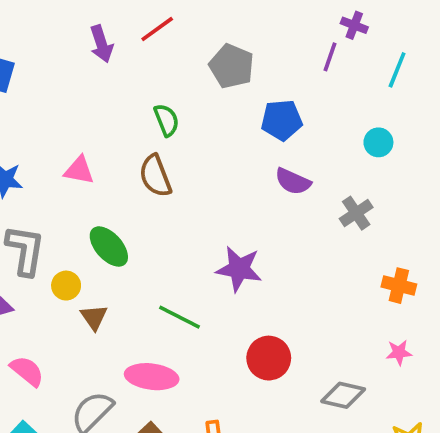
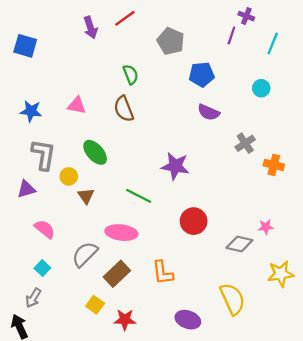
gray cross: (356, 213) -> (245, 143), moved
orange cross: (399, 286) -> (274, 165), moved
pink star: (399, 352) -> (266, 227), moved

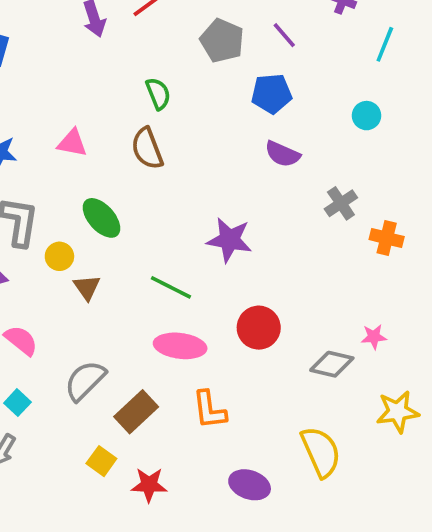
purple line: (231, 36) -> (284, 35), moved, turned -60
pink ellipse: (121, 233) -> (180, 346), moved

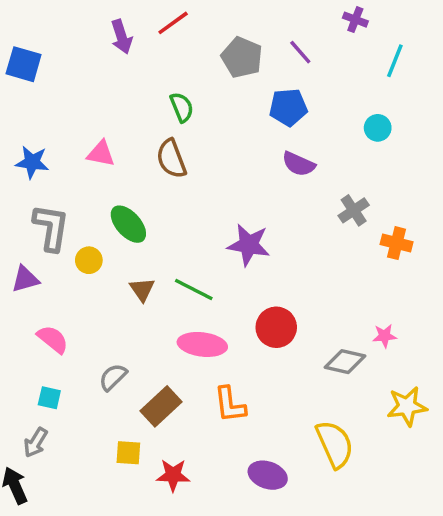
brown triangle: (87, 287) -> (142, 289), moved
gray semicircle: (85, 381) -> (113, 377), size x0.7
cyan square: (17, 403) -> (49, 398), turned -30
yellow square: (101, 461) -> (128, 453), turned -32

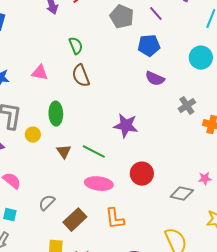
green semicircle: (182, 107) -> (76, 46), moved
cyan circle: (378, 128) -> (201, 58), size x1.5
green ellipse: (128, 224) -> (56, 114), turned 40

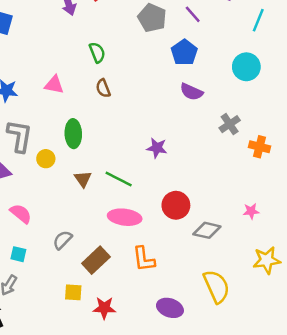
blue pentagon: (149, 46) -> (184, 52), turned -30
brown semicircle: (81, 76) -> (103, 88), size x0.7
purple star: (126, 126) -> (157, 148), size x0.7
gray diamond: (182, 194) -> (207, 230), moved

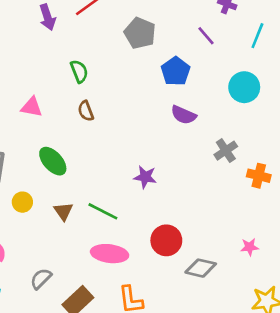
purple line: (193, 14) -> (206, 36), moved
green ellipse: (73, 134) -> (53, 161), turned -40
yellow circle: (46, 159) -> (22, 202), moved

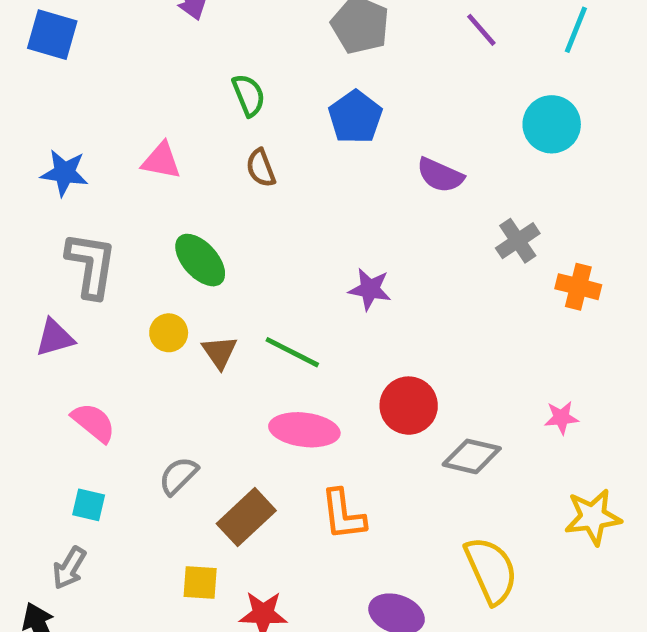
blue pentagon: (176, 71) -> (355, 117), moved
yellow circle: (22, 202) -> (169, 333), moved

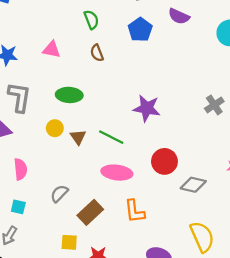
purple semicircle: (440, 175) -> (179, 16), moved
gray cross: (518, 241) -> (214, 105), moved
green ellipse: (200, 260) -> (69, 95), turned -45
purple star: (370, 289) -> (147, 108), size x1.4
pink semicircle: (93, 422) -> (20, 169), turned 45

